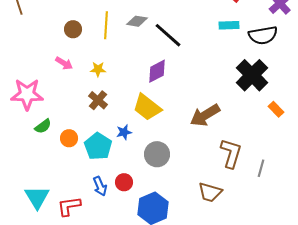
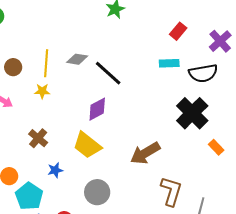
yellow star: (98, 69) -> (42, 91), moved
blue star: (124, 132) -> (55, 170), moved
cyan pentagon: (98, 146) -> (29, 196), moved

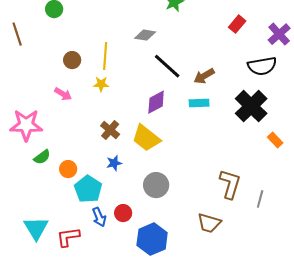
gray diamond: (77, 59) -> (145, 35), moved
cyan rectangle: (169, 63) -> (199, 103), moved
brown cross: (38, 138) -> (110, 130), moved
brown arrow: (145, 153) -> (204, 76), moved, size x0.7

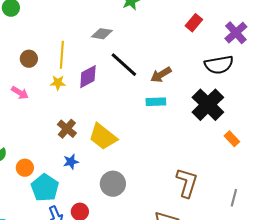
purple diamond: (156, 102) -> (88, 77), moved
gray line: (260, 199) -> (234, 198), moved

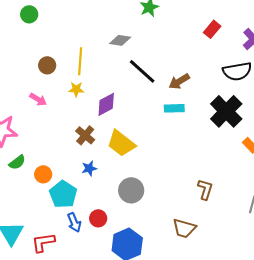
purple diamond: (88, 77) -> (106, 104), moved
brown L-shape: (187, 183) -> (205, 189), size x0.7

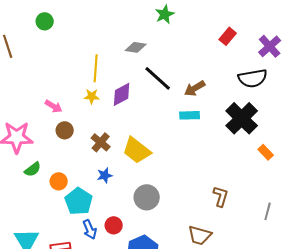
brown circle: (47, 65) -> (65, 130), moved
purple diamond: (106, 104) -> (122, 94), moved

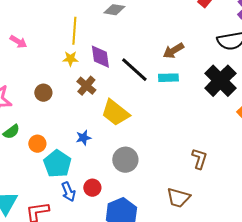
black line: (158, 78) -> (134, 70), moved
purple diamond: (122, 94) -> (100, 57), turned -70
pink arrow: (54, 106) -> (18, 42), moved
brown cross: (101, 142) -> (86, 86), moved

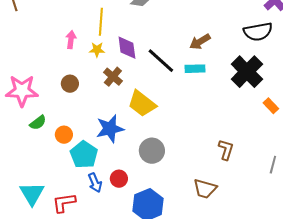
pink arrow: (18, 42) -> (71, 40), moved, turned -114
blue star: (83, 138) -> (110, 129), size x1.8

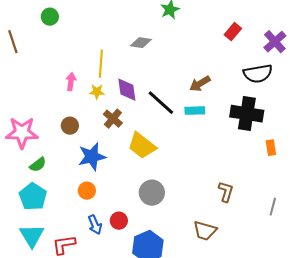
black cross: (247, 72) -> (247, 114), turned -36
orange rectangle: (271, 106) -> (271, 148), turned 35
blue star: (110, 129) -> (92, 157), moved
orange circle: (64, 135) -> (87, 191), moved
cyan pentagon: (84, 155) -> (33, 197), moved

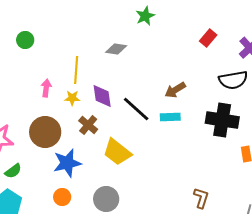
green circle: (50, 17) -> (25, 40), moved
brown circle: (70, 126) -> (45, 132), size x1.8
gray circle: (152, 193) -> (106, 199), moved

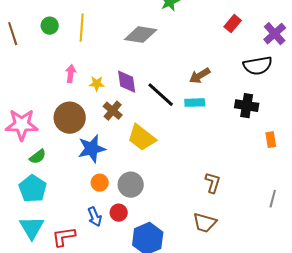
gray diamond: (116, 49) -> (141, 35), size x1.5
yellow line: (76, 70) -> (82, 28), moved
black cross: (222, 120) -> (247, 106), size x0.7
orange circle: (62, 197) -> (100, 183), moved
brown L-shape: (201, 198) -> (213, 183), moved

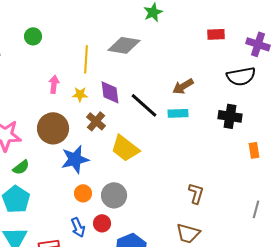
red rectangle: (233, 24) -> (216, 34), turned 48
yellow line: (82, 28) -> (86, 59), moved
purple cross: (275, 34) -> (258, 44), turned -30

